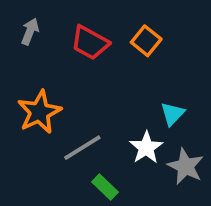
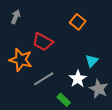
red trapezoid: (90, 43) -> (43, 42), moved
orange star: (39, 112) -> (21, 60), turned -30
green rectangle: (105, 187) -> (64, 100), moved

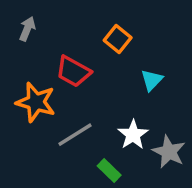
orange square: (78, 22) -> (118, 39), moved
cyan triangle: (92, 61) -> (152, 80), moved

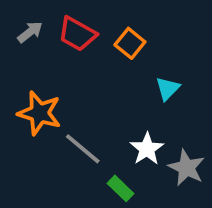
gray arrow: (27, 29) -> (30, 32), turned 30
red trapezoid: (73, 71) -> (77, 34), moved
gray line: (75, 135) -> (83, 149), turned 72

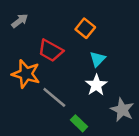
red trapezoid: (77, 34) -> (51, 50), moved
cyan triangle: (168, 89) -> (98, 59), moved
white star: (147, 149) -> (96, 85), moved

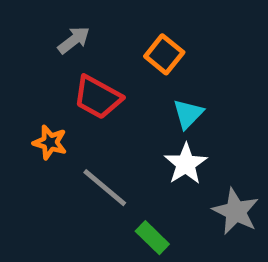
gray arrow: (20, 21) -> (74, 40), moved
orange star: (26, 74) -> (50, 142), size x0.6

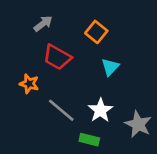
white star: (186, 164) -> (100, 110), moved
green rectangle: (152, 238) -> (89, 140), turned -30

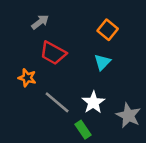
orange square: (96, 32) -> (108, 30), moved
green rectangle: (89, 140) -> (83, 130), turned 42

